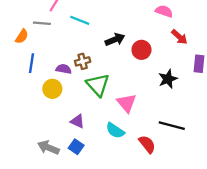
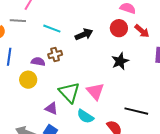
cyan line: (80, 20) -> (52, 29), moved
red circle: (141, 50) -> (119, 28), moved
black star: (168, 79) -> (120, 61), moved
green triangle: (98, 85) -> (69, 92), moved

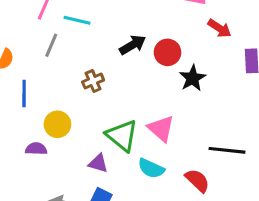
gray line: (18, 21) -> (51, 45), moved, turned -63
red circle: (119, 28) -> (167, 52), moved
cyan line: (52, 29) -> (77, 20), moved
purple semicircle: (38, 62) -> (36, 149), moved

